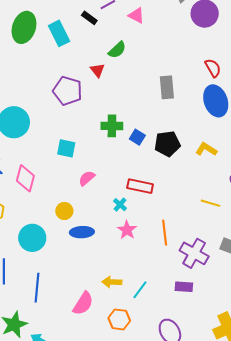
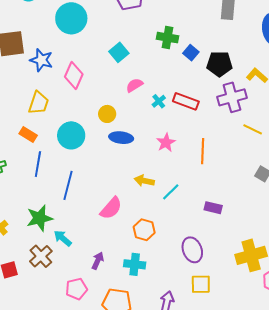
cyan square: (66, 148) -> (119, 52), turned 30
cyan cross: (120, 205) -> (159, 101), moved
purple cross: (194, 253) -> (232, 97), moved, turned 36
yellow arrow: (112, 282) -> (144, 181), moved
cyan line: (140, 290) -> (171, 192), moved

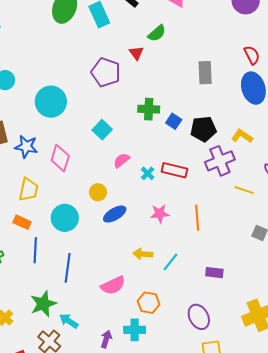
blue ellipse: (121, 138) -> (115, 214), turned -30
pink star: (166, 143) -> (160, 214), turned 30
pink semicircle: (111, 208) -> (113, 285), turned 30
cyan cross: (135, 264) -> (135, 330), moved

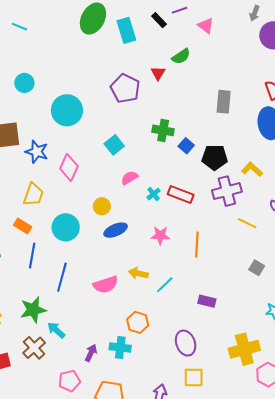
pink semicircle: (113, 285) -> (106, 285), moved

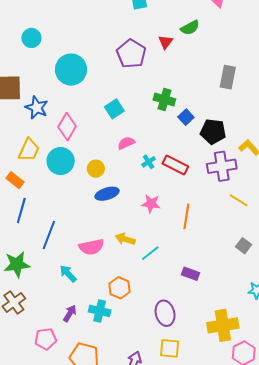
cyan circle: (66, 227) -> (61, 161), moved
cyan arrow: (56, 330) -> (68, 274), moved

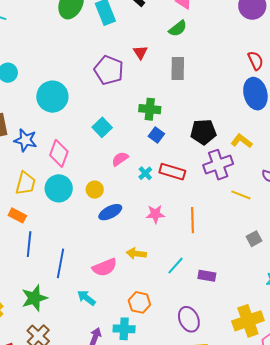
green semicircle: (190, 28) -> (178, 28), moved
gray rectangle: (228, 77) -> (178, 68), moved
blue square: (186, 117) -> (156, 135), moved
gray square: (244, 246) -> (254, 239), turned 35
cyan line: (150, 253) -> (176, 266), moved

